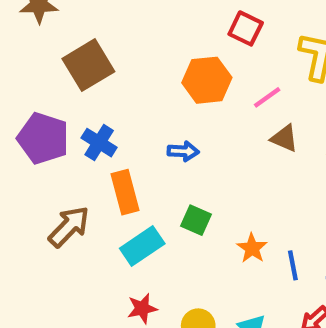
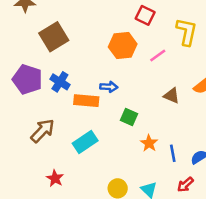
brown triangle: (284, 138) -> (172, 96), moved
orange rectangle: (125, 192) -> (86, 101), moved, turned -70
green square: (196, 220) -> (129, 117), moved
red star: (142, 308) -> (55, 178), moved, turned -30

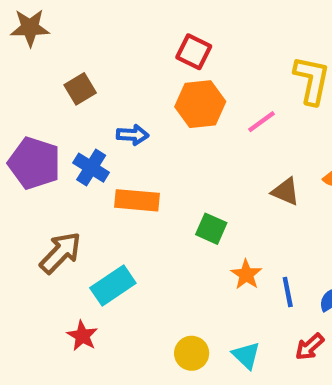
red square: (145, 15) -> (194, 52), moved
brown square: (54, 37) -> (80, 89), size x0.6
blue arrow: (109, 87) -> (133, 135), moved
cyan rectangle: (85, 142) -> (113, 286), moved

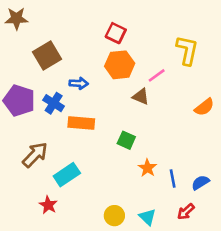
brown square: (80, 89) -> (47, 56), size x1.5
brown triangle: (286, 192) -> (141, 97), moved

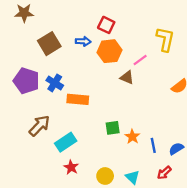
blue arrow: (79, 83) -> (83, 41), moved
green square: (126, 140) -> (113, 128), moved, turned -32
red star: (48, 205) -> (71, 167), moved

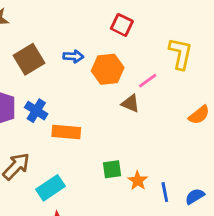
red square: (106, 25) -> (122, 25), moved

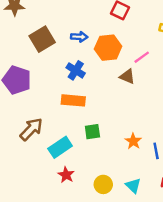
blue cross: (36, 111) -> (76, 70), moved
green square: (112, 169) -> (92, 132), moved

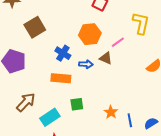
blue arrow: (79, 37) -> (86, 64), moved

